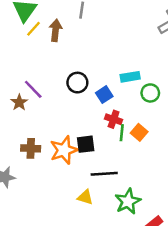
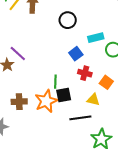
black circle: (77, 83) -> (68, 20), moved
green line: (122, 133) -> (55, 82), moved
yellow triangle: (85, 197) -> (93, 100), moved

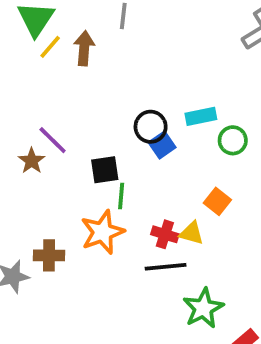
black circle: (68, 20) -> (151, 127), moved
red cross: (85, 73) -> (165, 234), moved
black square: (64, 95) -> (105, 170), moved
brown cross: (19, 102) -> (49, 255), moved

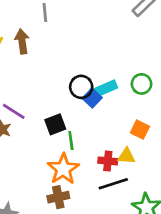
cyan rectangle: (201, 116) -> (106, 88), moved
brown cross: (49, 255) -> (58, 197), moved

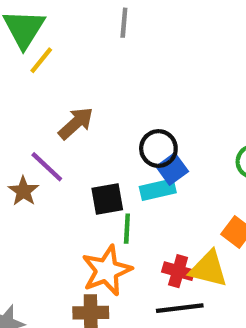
brown arrow: (22, 41) -> (76, 123), moved, turned 45
cyan rectangle: (106, 88) -> (158, 190), moved
yellow triangle: (127, 156) -> (208, 269), size x1.4

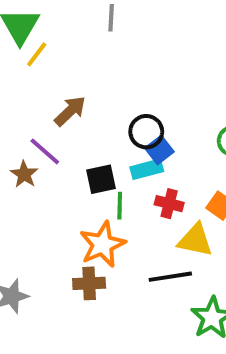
red cross: (178, 271) -> (169, 204), moved

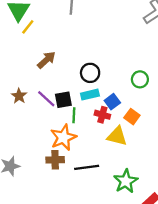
blue square: (159, 150) -> (112, 102), moved
purple line: (45, 151) -> (46, 99), moved
black line: (170, 277) -> (87, 167), moved

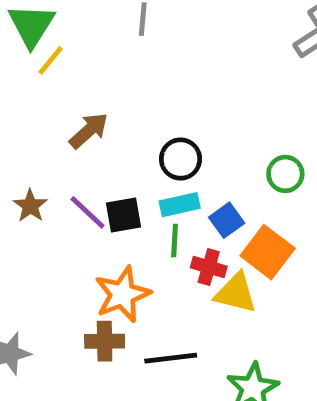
green line: (74, 115) -> (175, 240), moved
red cross: (102, 115) -> (209, 267), moved
orange square: (132, 117) -> (268, 252), size x1.5

